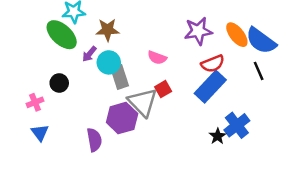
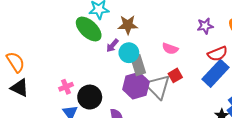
purple star: (198, 31) -> (205, 26), size x0.7
black circle: (59, 83) -> (90, 97), moved, size x1.5
purple hexagon: (122, 118) -> (136, 86), moved

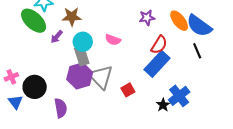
cyan circle: (129, 53) -> (83, 42), moved
red semicircle: (218, 54) -> (159, 45), turned -36
red square: (175, 75) -> (128, 90), moved

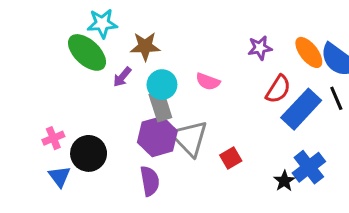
blue rectangle: (157, 64) -> (301, 109), moved
purple semicircle: (61, 108) -> (150, 181), moved

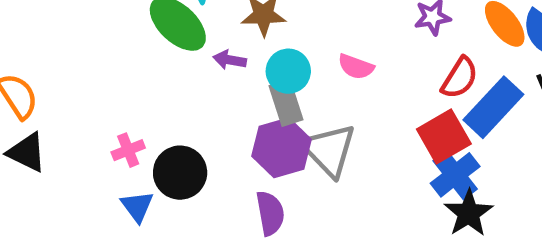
purple arrow: (122, 77) -> (230, 60), turned 60
red square: (231, 158) -> (444, 137), moved, size x1.6
blue cross: (309, 167) -> (455, 175), moved
black star: (284, 181) -> (469, 213), size x1.5

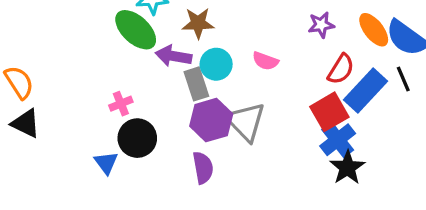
purple arrow: (230, 60) -> (173, 56), size x1.5
gray rectangle: (286, 103) -> (196, 84), moved
pink cross: (128, 150) -> (121, 104), moved

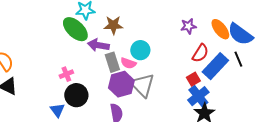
pink semicircle: (265, 61) -> (128, 63), moved
cyan circle: (216, 64) -> (140, 50), moved
red square: (329, 112) -> (193, 79), size x0.6

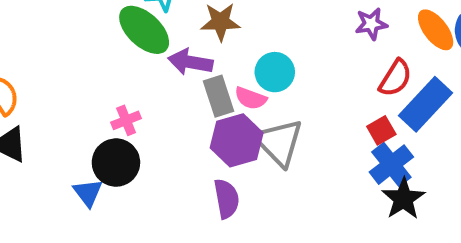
black circle: (76, 95) -> (116, 163), moved
blue triangle: (57, 110) -> (88, 193), moved

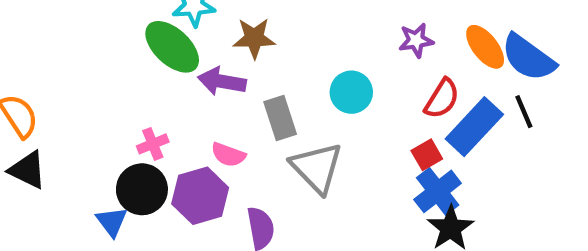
cyan circle: (275, 72) -> (351, 92), moved
gray rectangle: (218, 96) -> (280, 118), moved
pink semicircle: (251, 98) -> (228, 155), moved
purple hexagon: (237, 140) -> (200, 196), moved

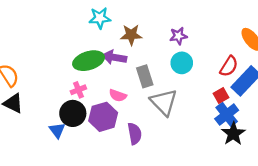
purple star: (416, 40) -> (178, 36), moved
green ellipse: (172, 47) -> (89, 61), moved, turned -60

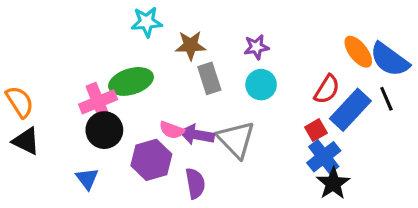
purple arrow: (114, 57) -> (197, 135), moved
gray rectangle: (145, 76) -> (209, 78), moved
pink cross: (78, 90) -> (98, 102), moved, size x1.6
black circle: (73, 113) -> (104, 130), moved

